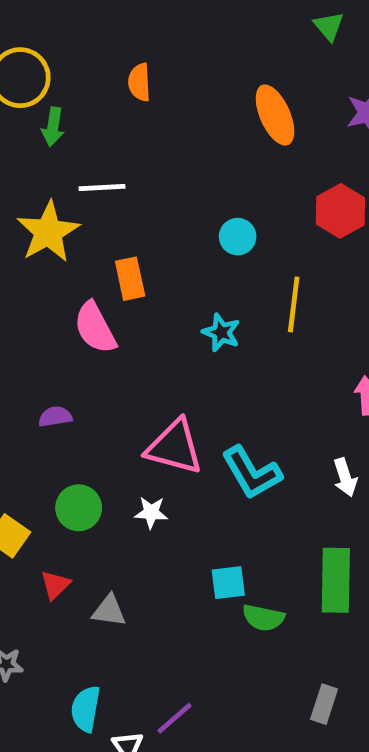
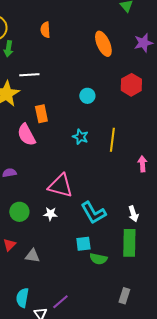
yellow line: (294, 304) -> (112, 140), moved
cyan L-shape: (252, 473) -> (93, 213), moved
white arrow: (345, 477) -> (133, 214), moved

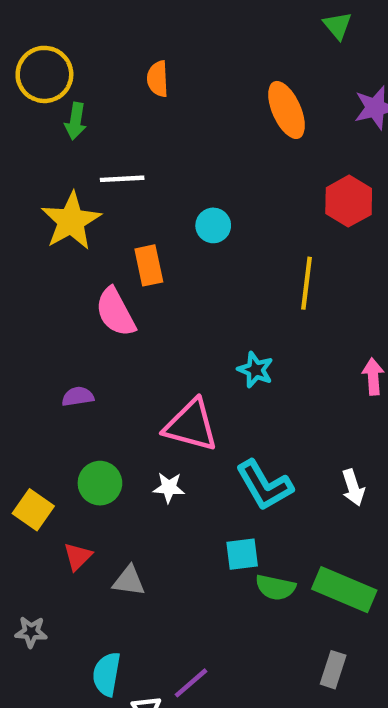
cyan circle: (87, 96) -> (213, 225), moved
cyan star: (80, 137) -> (255, 370), moved
yellow line: (112, 140) -> (306, 283), moved
green rectangle: (129, 243) -> (344, 590), moved, turned -68

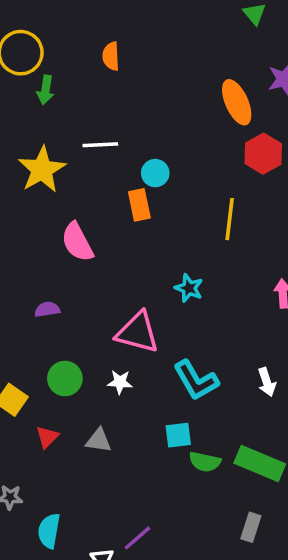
orange ellipse: (287, 110) -> (237, 102), moved
white line: (122, 179) -> (100, 145), moved
orange rectangle: (149, 265) -> (139, 205), moved
gray triangle: (129, 581) -> (99, 440), moved
cyan semicircle: (107, 674) -> (49, 531), moved

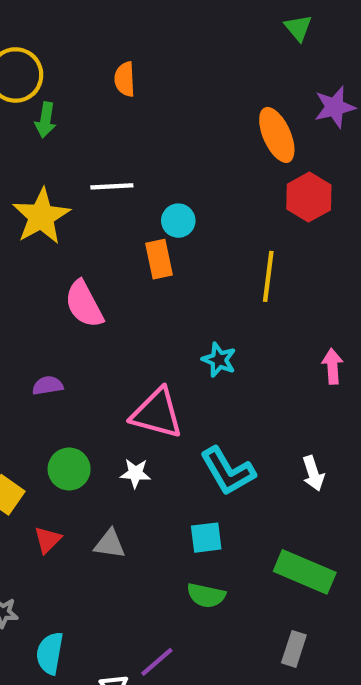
green semicircle: (205, 462) -> (206, 595), moved

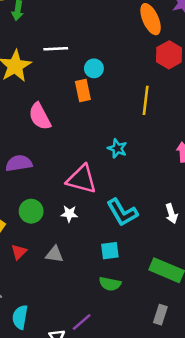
purple semicircle: (48, 386) -> (19, 163), size x1.5

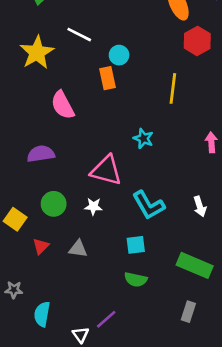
white line: (56, 49) -> (79, 35), turned 30

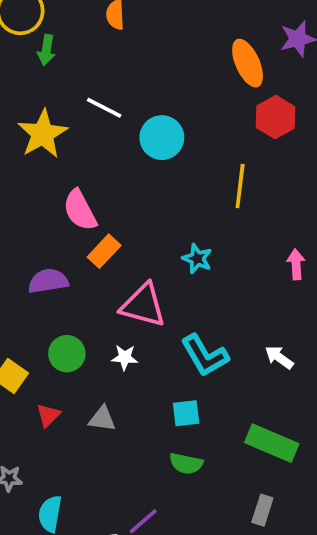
cyan circle: (119, 55) -> (162, 138), size x1.5
orange rectangle: (107, 78) -> (104, 251), moved, turned 55
white arrow: (200, 206) -> (279, 357), turned 144

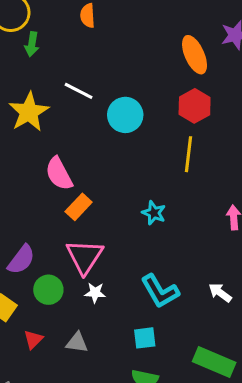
red hexagon: (275, 117) -> (195, 106), moved
purple semicircle: (48, 281) -> (21, 260), moved, turned 136
pink triangle: (143, 305) -> (85, 257), moved, turned 48

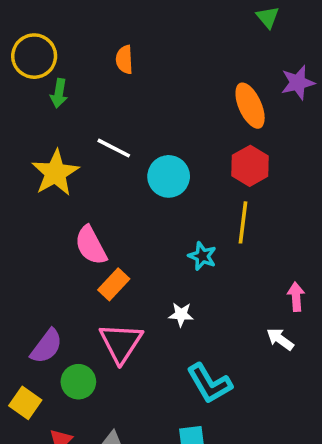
cyan star: (154, 213) -> (202, 256), moved
white star: (95, 293) -> (181, 314), moved
white arrow: (220, 293) -> (280, 339), moved

